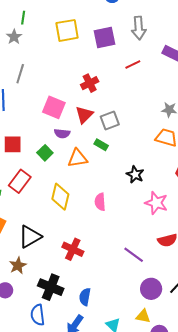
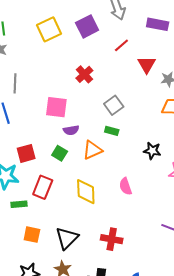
red triangle: (84, 115) -> (147, 65), moved

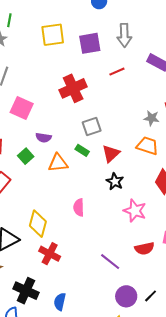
red triangle: (147, 65) -> (111, 154), moved
red cross: (84, 74) -> (73, 88), size x1.5
pink square: (56, 107) -> (22, 108), moved
yellow diamond: (86, 192) -> (38, 224), moved

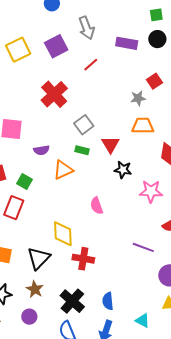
green square: (26, 156) -> (24, 181), moved
black cross: (26, 291) -> (72, 301), turned 35

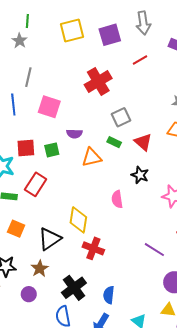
red triangle: (110, 144) -> (143, 142), turned -30
black star: (123, 170) -> (140, 175), moved
green square: (24, 181) -> (52, 150), moved, turned 35

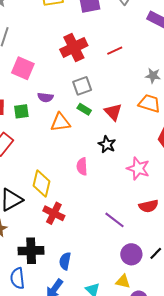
red line: (140, 60) -> (115, 51), moved
gray square: (121, 117) -> (82, 86), moved
black cross: (74, 288) -> (31, 251), turned 30

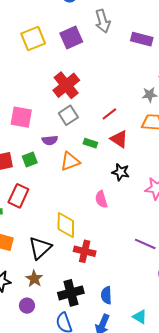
red line: (115, 51) -> (109, 114), moved
gray square: (82, 86) -> (68, 115), moved

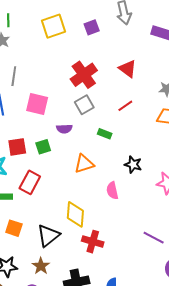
purple square: (71, 37) -> (92, 27), size x0.7
red triangle: (119, 139) -> (128, 69), moved
orange triangle: (70, 161) -> (84, 164), moved

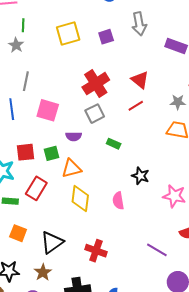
red line: (125, 106) -> (136, 106), moved
orange triangle: (84, 164) -> (71, 168), moved
yellow diamond: (75, 214) -> (80, 199), moved

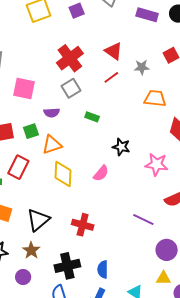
gray star: (178, 102) -> (142, 67), moved
pink semicircle: (118, 201) -> (101, 173), turned -126

